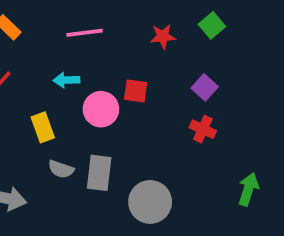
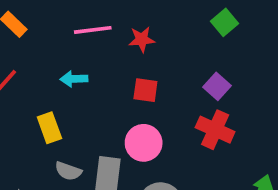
red star: (163, 36) -> (142, 39), moved
pink circle: (101, 109) -> (144, 143), moved
red cross: (203, 129) -> (215, 130), size x1.4

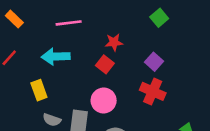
red star: (142, 39) -> (114, 42), moved
cyan arrow: (74, 79) -> (56, 57), size x1.5
red square: (145, 90) -> (105, 64), turned 30

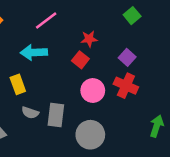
pink line: (69, 23) -> (46, 20), turned -30
pink circle: (104, 100) -> (93, 91), moved

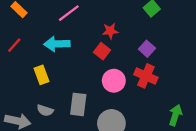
gray semicircle: (30, 113) -> (45, 110), moved

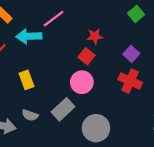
cyan arrow: (57, 44) -> (29, 36), moved
pink circle: (114, 81) -> (82, 82), moved
gray rectangle: (78, 104) -> (63, 109), turned 40

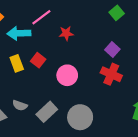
red star: (95, 36) -> (66, 33), moved
red square: (87, 56) -> (38, 60), moved
yellow rectangle: (26, 80) -> (17, 63), moved
gray rectangle: (63, 109) -> (47, 112), moved

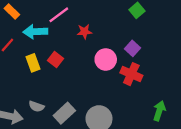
pink circle: (67, 75) -> (106, 59), moved

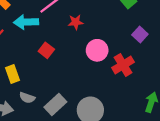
purple square: (132, 48) -> (140, 35), moved
yellow rectangle: (33, 63) -> (12, 74), moved
red cross: (131, 74) -> (123, 65), turned 35

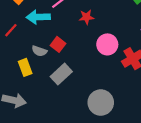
gray semicircle: (27, 98) -> (39, 51), moved
gray rectangle: (55, 104) -> (61, 74), moved

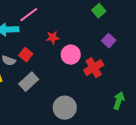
red star: (86, 17) -> (53, 38), moved

